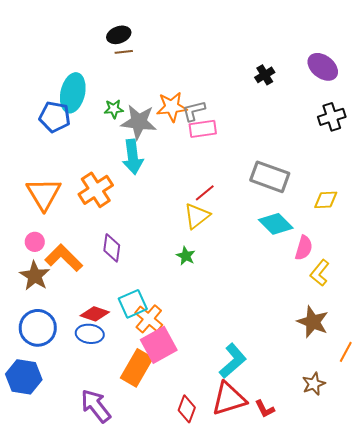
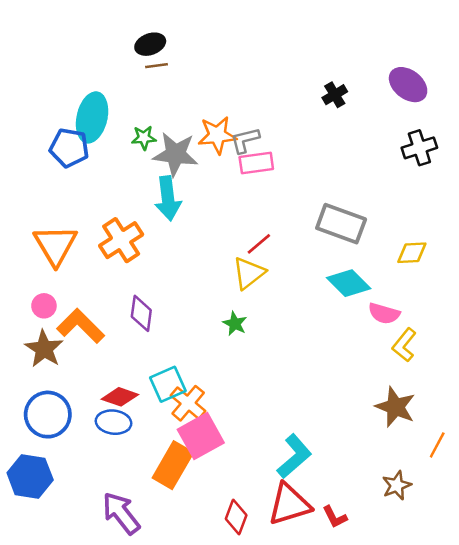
pink semicircle: (304, 248) -> (384, 313), turned 90

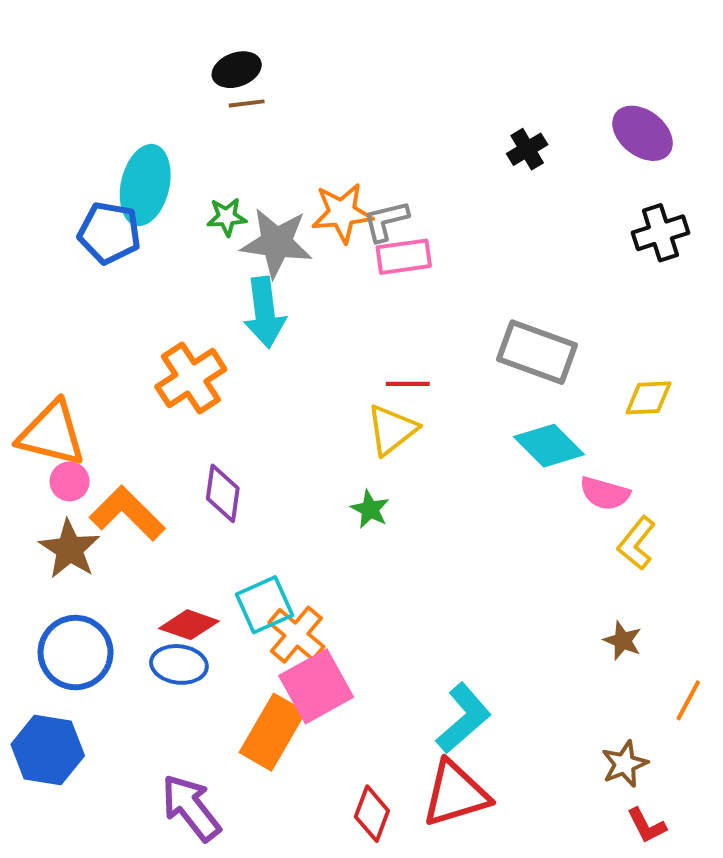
red line: (259, 244) -> (408, 384), turned 40
orange triangle: (55, 245) -> (52, 434), moved, turned -45
brown star: (395, 407) -> (623, 641), size x0.6
red L-shape: (335, 517) -> (646, 826), moved

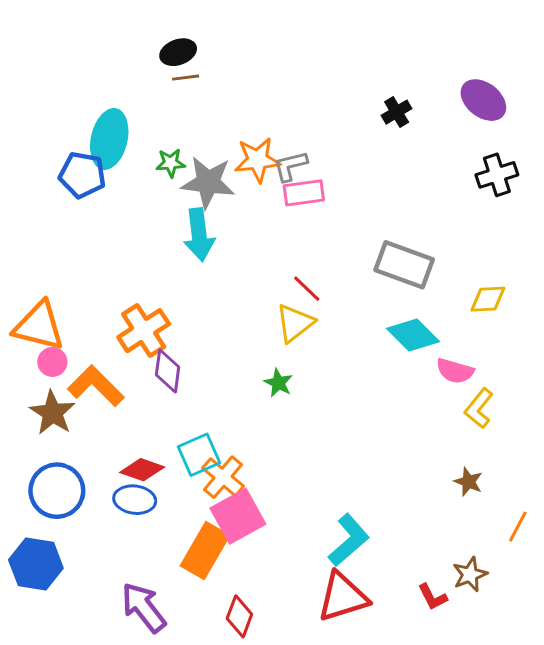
orange cross: (191, 378) -> (144, 331), moved
red line: (408, 384) -> (307, 289), turned 44
red diamond: (372, 814) -> (239, 616), moved
red L-shape: (646, 826) -> (433, 597), moved

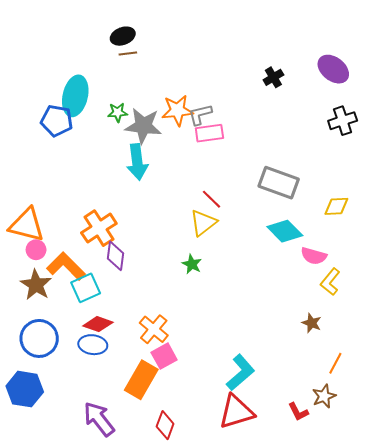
cyan square: (199, 455) -> (86, 288), moved
brown star: (468, 482) -> (312, 323), moved
pink square: (238, 516) -> (164, 356), size x0.7
orange line: (518, 527) -> (335, 363), moved

